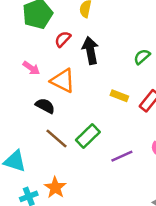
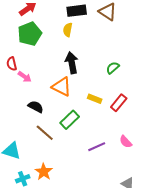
red semicircle: (63, 39) -> (12, 64), moved, turned -56
orange triangle: (63, 81) -> (62, 87), moved
green rectangle: (88, 136) -> (70, 120), moved

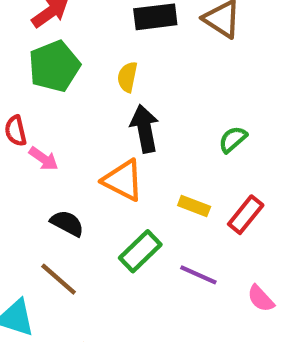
yellow semicircle: (68, 30) -> (127, 77), moved
brown line: (45, 133) -> (59, 279), moved
purple line: (97, 147) -> (198, 275), moved, turned 48

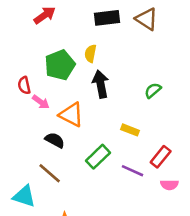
green pentagon: (54, 66) -> (60, 65), moved
orange triangle: (123, 180) -> (71, 115), moved
red rectangle: (246, 215) -> (161, 157), moved
pink semicircle: (261, 299) -> (169, 185), turned -48

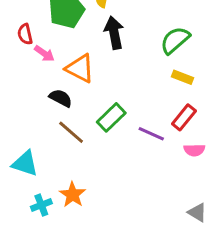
green semicircle: (153, 90) -> (175, 40), size x1.5
yellow rectangle: (130, 130) -> (182, 77), moved
brown line: (50, 173) -> (71, 132), moved

